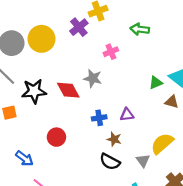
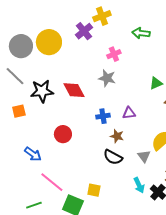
gray star: (93, 78) -> (107, 78), moved

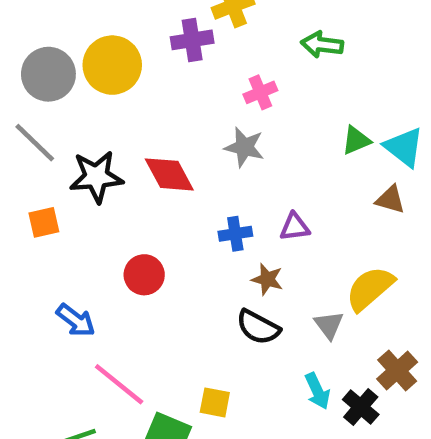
purple cross: (84, 31) -> (192, 40), turned 30
green triangle: (156, 83) -> (356, 140), moved

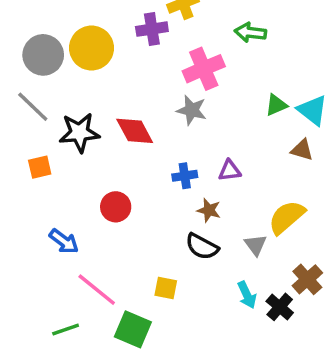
pink cross: (260, 92) -> (204, 69), size x1.6
yellow square: (215, 402) -> (166, 288), moved

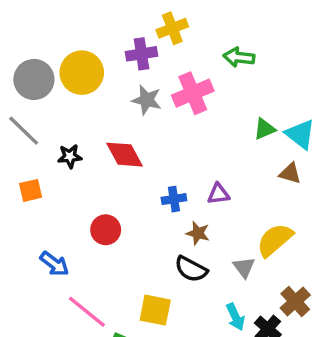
gray star: (192, 110) -> (147, 100), moved
black star: (79, 133) -> (70, 156), size x0.6
yellow square: (166, 288) -> (155, 310), size x1.4

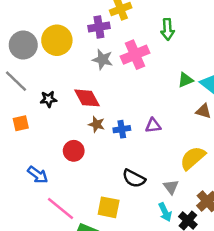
green arrow: (239, 57) -> (167, 29), turned -100
brown star: (198, 233) -> (97, 124), moved
gray triangle: (244, 267) -> (171, 187), moved

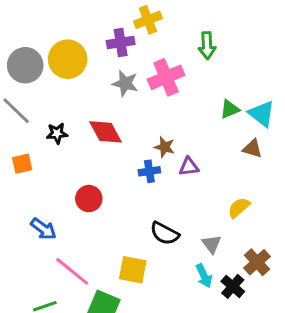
brown star: (97, 124) -> (165, 147), moved
yellow semicircle: (193, 158) -> (239, 208), size x0.7

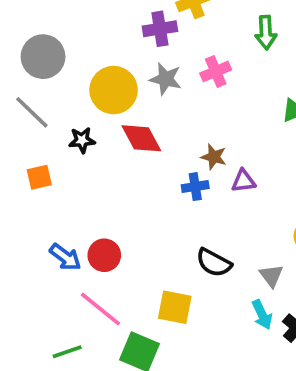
yellow circle: (68, 59) -> (114, 90), moved
pink cross: (166, 77) -> (216, 71), size x0.7
red circle: (89, 199) -> (104, 255), moved

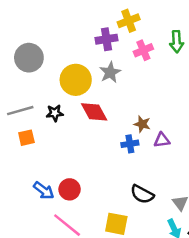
pink cross: (216, 71) -> (143, 50), moved
gray star: (166, 79) -> (110, 72), turned 30
gray line: (32, 112) -> (20, 111), moved, turned -60

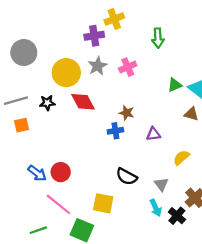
pink cross: (143, 50) -> (128, 67), moved
purple triangle: (162, 140) -> (153, 134), moved

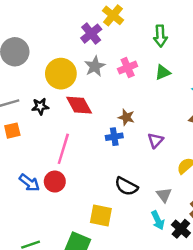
yellow cross: (114, 19) -> (113, 15), turned -30
purple cross: (94, 36) -> (91, 34), turned -30
green triangle: (175, 85) -> (163, 72), moved
purple triangle: (153, 134) -> (155, 140), turned -40
pink line: (58, 204) -> (63, 149), moved, turned 68

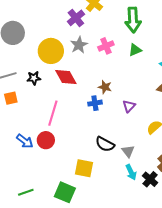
green arrow: (160, 36) -> (133, 20), size x1.4
gray triangle: (164, 195) -> (128, 151), moved

